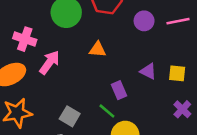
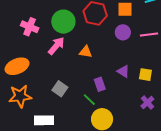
pink cross: (25, 39) -> (30, 27), moved
pink arrow: (49, 62) -> (56, 46), moved
gray square: (70, 116) -> (60, 89), moved

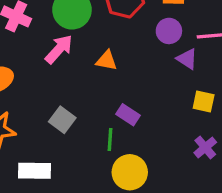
purple triangle: (123, 71) -> (187, 59), moved
purple rectangle: (100, 84) -> (128, 115), turned -40
green line: (89, 100) -> (110, 139), turned 48

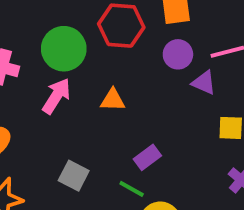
purple rectangle: (128, 115) -> (147, 157), turned -60
green line: (110, 139) -> (132, 189), turned -55

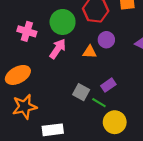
purple circle: (178, 54) -> (106, 40), moved
gray square: (74, 176) -> (81, 92), moved

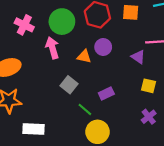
pink arrow: (58, 49) -> (52, 48), turned -60
purple rectangle: (108, 85) -> (106, 93), moved
gray square: (81, 92) -> (69, 85), moved

